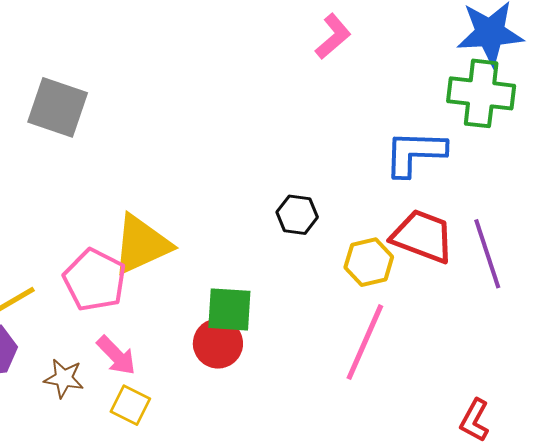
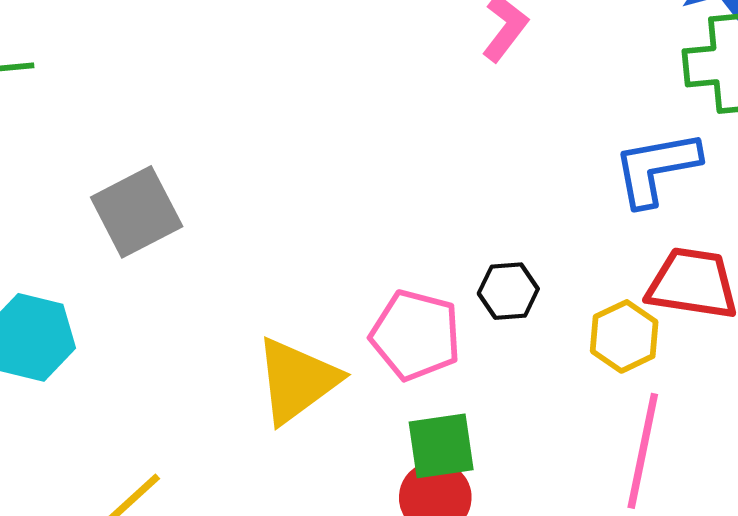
gray square: (58, 107) -> (137, 212), turned -34
pink pentagon: (95, 280) -> (416, 335), moved

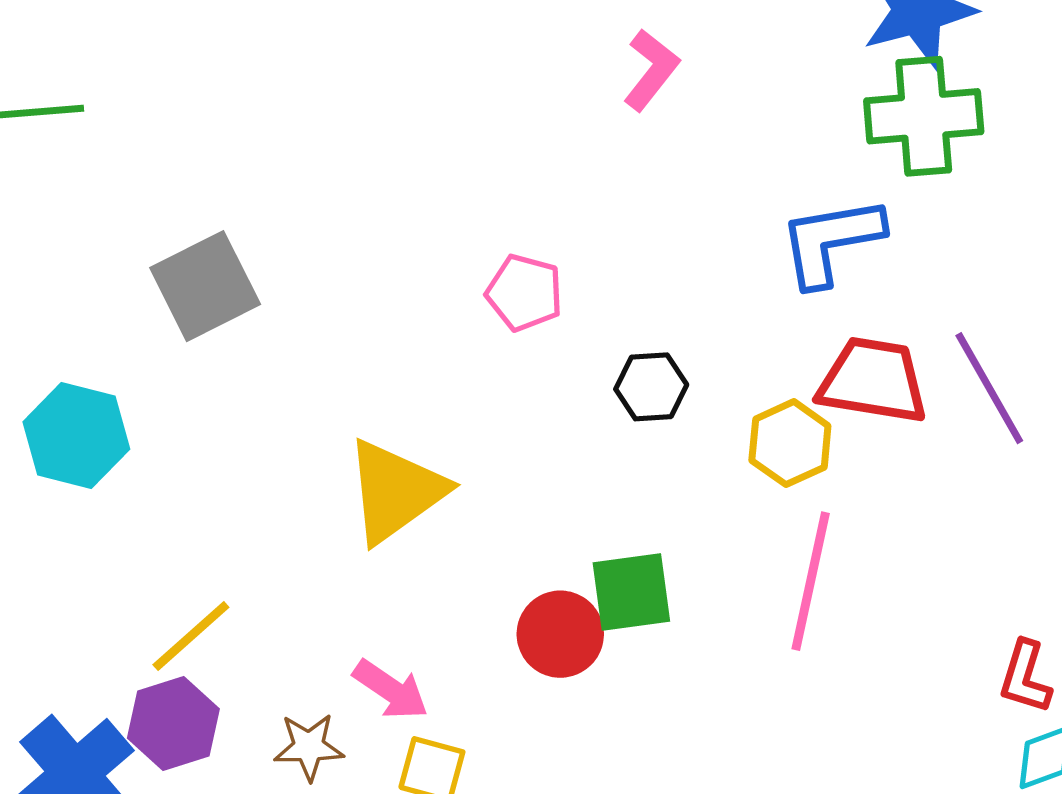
pink pentagon: (416, 335) -> (524, 293), moved, size x0.7
green square: (441, 446) -> (631, 592), moved

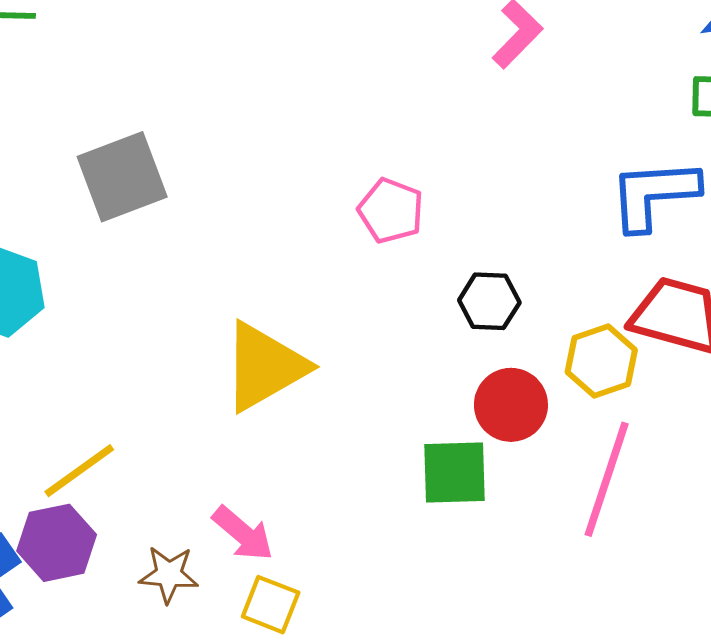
red circle: (560, 634) -> (511, 405), moved

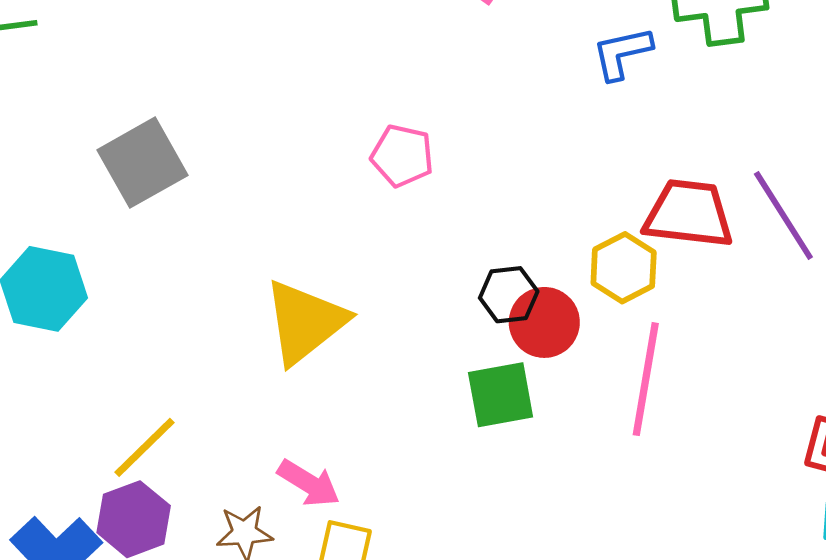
blue L-shape: (654, 194) -> (622, 53), moved, size x0.7
black hexagon: (489, 301) -> (509, 295), moved

